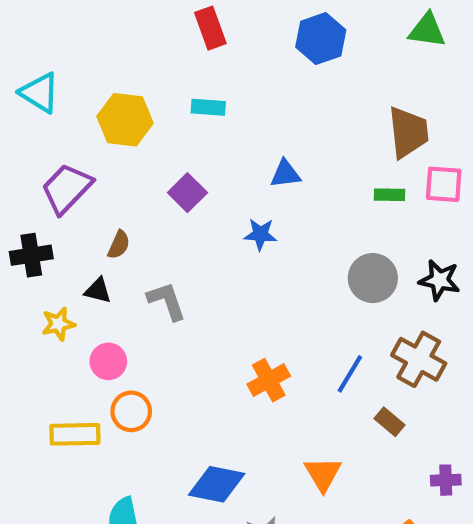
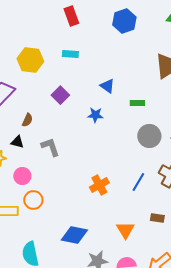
blue triangle: (285, 174) -> (107, 86), turned 42
green rectangle: (390, 195) -> (137, 103), moved
brown rectangle: (390, 422) -> (157, 218), moved, turned -32

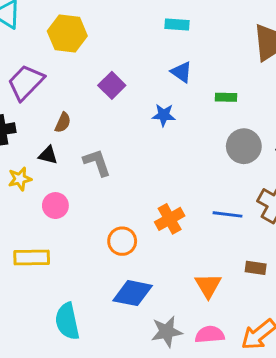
cyan rectangle: (70, 54) -> (177, 25), moved
blue line: (138, 182) -> (227, 214), turned 66
orange circle: (33, 200) -> (122, 241), moved

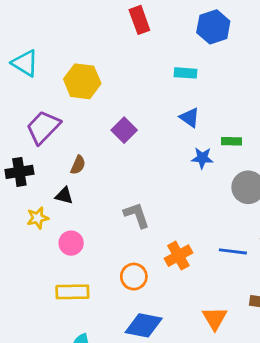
blue star: (164, 115) -> (202, 158), moved
gray L-shape: (97, 163) -> (137, 215), moved
yellow rectangle: (32, 257) -> (72, 292), moved

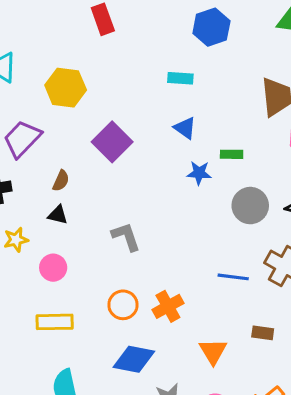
red rectangle: (139, 20) -> (103, 19), moved
purple square: (124, 130) -> (112, 142), size x1.4
black triangle: (64, 196) -> (58, 215), moved
orange cross: (178, 256) -> (168, 306), moved

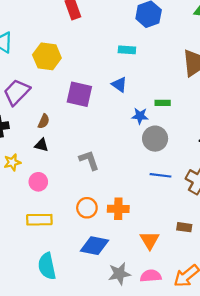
blue triangle: (185, 128) -> (119, 85), moved
purple square: (112, 142) -> (79, 94), turned -32
gray circle: (250, 206) -> (155, 139), moved
blue line: (233, 277) -> (160, 175), moved
orange cross: (168, 306) -> (118, 209), turned 30

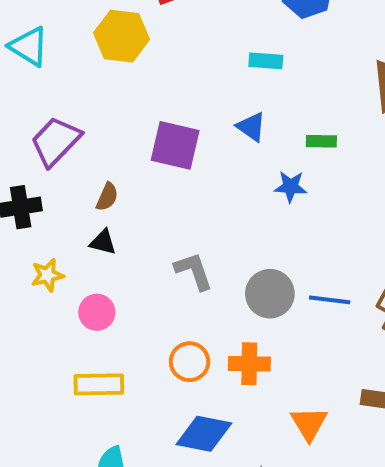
yellow hexagon: (47, 56) -> (122, 36), moved
green rectangle: (163, 103) -> (321, 141), moved
gray circle: (155, 139) -> (270, 294), moved

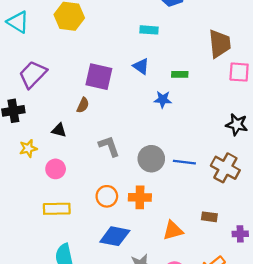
brown semicircle: (107, 197) -> (83, 105), moved
orange triangle: (309, 423) -> (173, 230), turned 45

